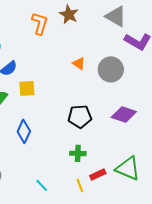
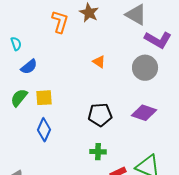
gray circle: (111, 69) -> (145, 68), moved
yellow square: (27, 88) -> (44, 98), moved

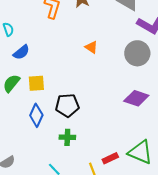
black pentagon: (100, 115) -> (67, 105), moved
green cross: (98, 152) -> (67, 137), moved

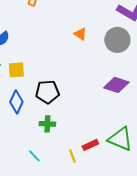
orange triangle: (91, 47) -> (80, 34), moved

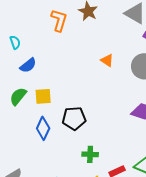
green cross: (47, 124) -> (90, 154), moved

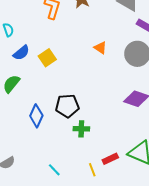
yellow square: (43, 96) -> (47, 58), moved, turned -30
green cross: (90, 154) -> (81, 129), moved

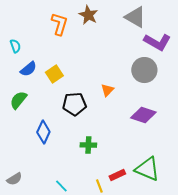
orange triangle: (100, 48) -> (107, 90), moved, turned 40
black pentagon: (67, 106) -> (74, 104), moved

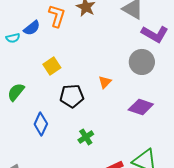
cyan semicircle: (15, 46) -> (13, 38), turned 96
blue semicircle: (28, 69) -> (32, 28), moved
green cross: (88, 145) -> (86, 137), turned -35

